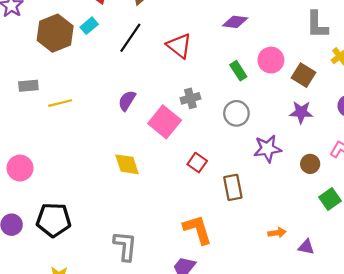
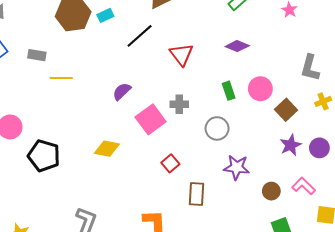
purple star: (301, 112) -> (291, 145), moved, turned 30
yellow diamond: (127, 164) -> (107, 149), turned -75
black pentagon: (54, 220) -> (44, 156), moved

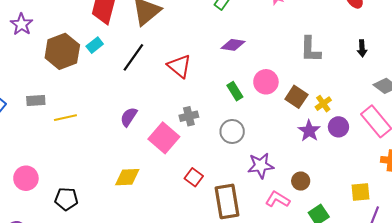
yellow cross: (323, 101) -> (323, 104), moved
black pentagon: (44, 156) -> (66, 199), size x0.7
pink L-shape: (304, 186) -> (278, 199), moved
brown rectangle: (196, 194) -> (227, 201), size x1.4

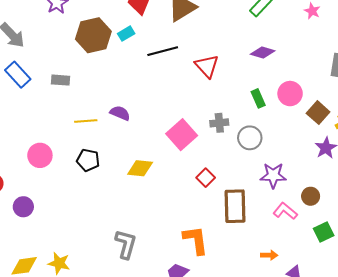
black line: (133, 57) -> (163, 51), turned 32
gray cross: (189, 116) -> (219, 123), moved
purple semicircle: (129, 117) -> (120, 113), moved, turned 72
yellow line: (65, 118) -> (86, 121), moved
black pentagon: (66, 199) -> (88, 160), moved

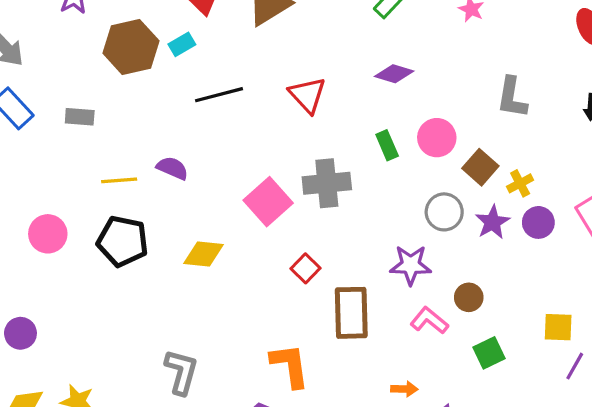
black line: (163, 51) -> (219, 95), moved
gray cross: (219, 123) -> (327, 183), size x1.6
gray circle: (250, 138) -> (444, 212), moved
black pentagon: (88, 160) -> (123, 241), size x1.4
purple circle: (23, 207) -> (20, 333), moved

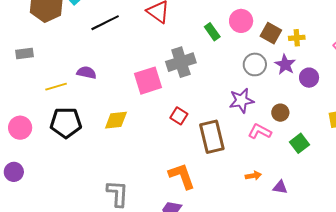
yellow cross: (520, 183) -> (297, 38), turned 35
pink square: (268, 202) -> (148, 81), turned 36
purple circle: (538, 222) -> (309, 78), moved
purple circle: (20, 333) -> (14, 172), moved

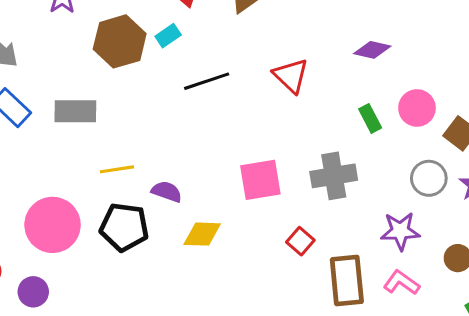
gray rectangle: (24, 53) -> (75, 111), size x1.5
gray cross: (181, 62) -> (334, 176), moved
purple semicircle: (86, 73) -> (167, 192), moved
pink circle: (20, 128) -> (53, 225), size x1.5
pink L-shape: (260, 131) -> (401, 283), moved

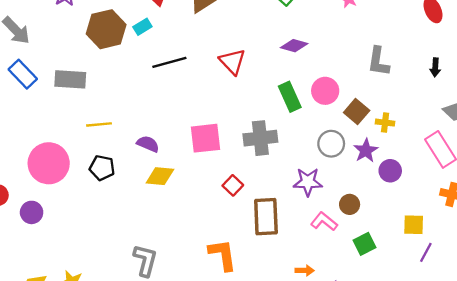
green rectangle: (370, 118) -> (290, 97), size x1.4
purple semicircle: (167, 192) -> (148, 144), moved
black pentagon: (124, 227) -> (102, 168), size x0.7
pink L-shape: (401, 283) -> (324, 221), moved

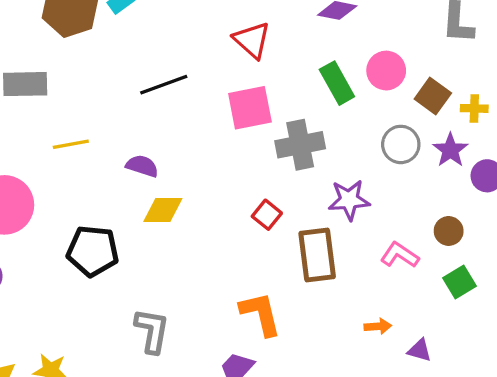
black line: (169, 62) -> (164, 85), moved
pink square: (205, 138) -> (250, 108), moved
black pentagon: (102, 168) -> (93, 251), moved, size x1.4
purple star: (308, 182) -> (349, 200), moved
brown circle: (350, 204) -> (449, 231), moved

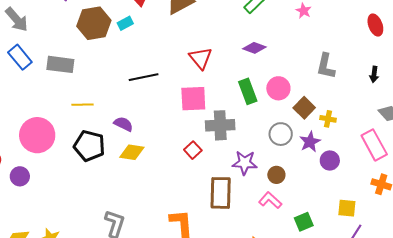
red square: (267, 215) -> (193, 150), moved
brown circle: (449, 231) -> (276, 175), moved
black pentagon: (93, 251) -> (89, 146), moved

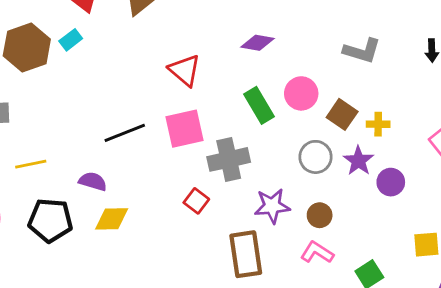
gray L-shape: (326, 66) -> (362, 51), turned -76
black line: (144, 77) -> (125, 133), moved

